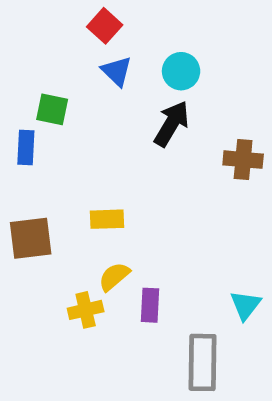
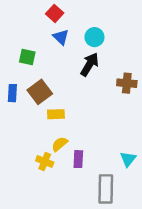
blue rectangle: (26, 148) -> (12, 93), moved
brown square: (31, 238) -> (40, 92), moved, turned -30
yellow cross: (86, 310) -> (45, 162), turned 35

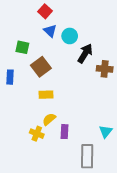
cyan circle: (94, 37) -> (70, 36), moved
black arrow: (89, 64) -> (85, 53), moved
brown square: (40, 92) -> (41, 67), moved

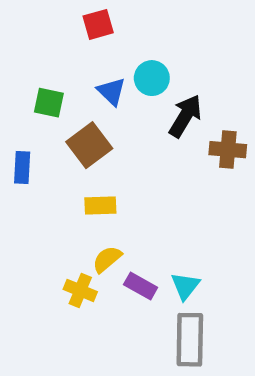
red square: (45, 11) -> (98, 24), turned 32
blue triangle: (50, 31) -> (112, 91), moved
purple rectangle: (65, 132) -> (141, 286), turned -64
cyan triangle: (106, 132) -> (185, 286), moved

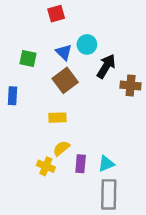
brown square: (89, 145) -> (65, 80), moved
purple rectangle: (141, 286) -> (81, 164), turned 66
cyan triangle: (185, 286) -> (106, 164), turned 30

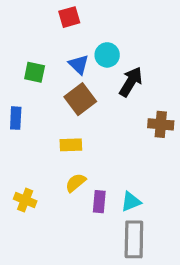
brown cross: (131, 85) -> (161, 124), moved
yellow cross: (46, 166) -> (25, 200), moved

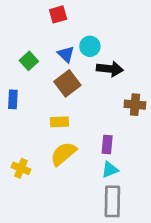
green square: (35, 72) -> (29, 61), turned 36
black arrow: (131, 82) -> (110, 69), turned 65
yellow semicircle: (76, 183) -> (63, 154), size x1.5
purple rectangle: (99, 202) -> (107, 144), moved

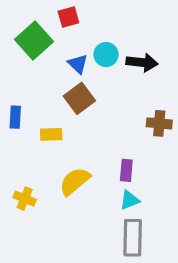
green square: (29, 61) -> (34, 40), moved, size x1.6
black arrow: (110, 69) -> (142, 62), moved
yellow rectangle: (59, 122) -> (51, 134), moved

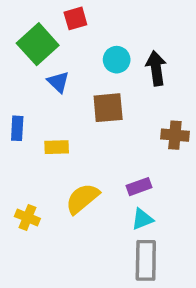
black arrow: (142, 62) -> (156, 68), turned -104
blue triangle: (78, 64) -> (58, 82), moved
brown square: (79, 98) -> (108, 108), moved, turned 32
purple rectangle: (126, 170) -> (139, 187), turned 65

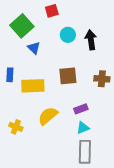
red square: (75, 18) -> (52, 11), moved
brown square: (108, 108) -> (68, 76), moved
yellow rectangle: (57, 147) -> (33, 86), size x1.6

